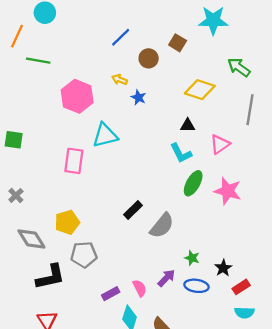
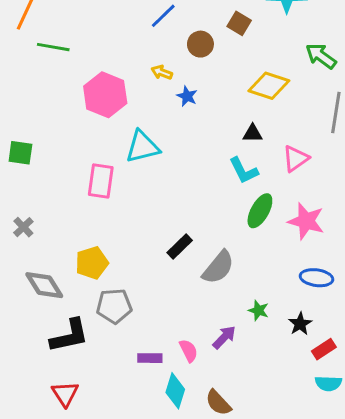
blue ellipse: (196, 286) -> (316, 278), moved
purple rectangle: (111, 294) -> (150, 358), turned 30

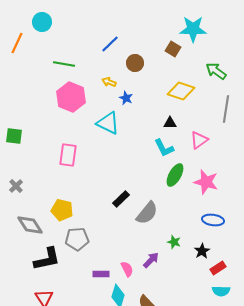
brown square: (239, 23) -> (173, 49), moved
green line: (53, 47) -> (64, 64), moved
cyan triangle: (142, 147) -> (108, 123), moved, turned 40
yellow pentagon: (92, 263) -> (62, 210), turned 30

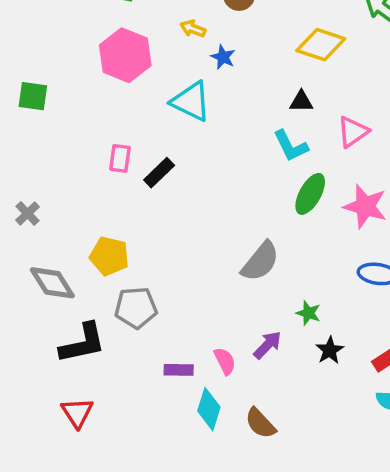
green square: (14, 136) -> (33, 96), moved
pink rectangle: (68, 155) -> (120, 158), size x0.7
black rectangle: (121, 199) -> (159, 173), moved
black star: (202, 251) -> (330, 350), moved

